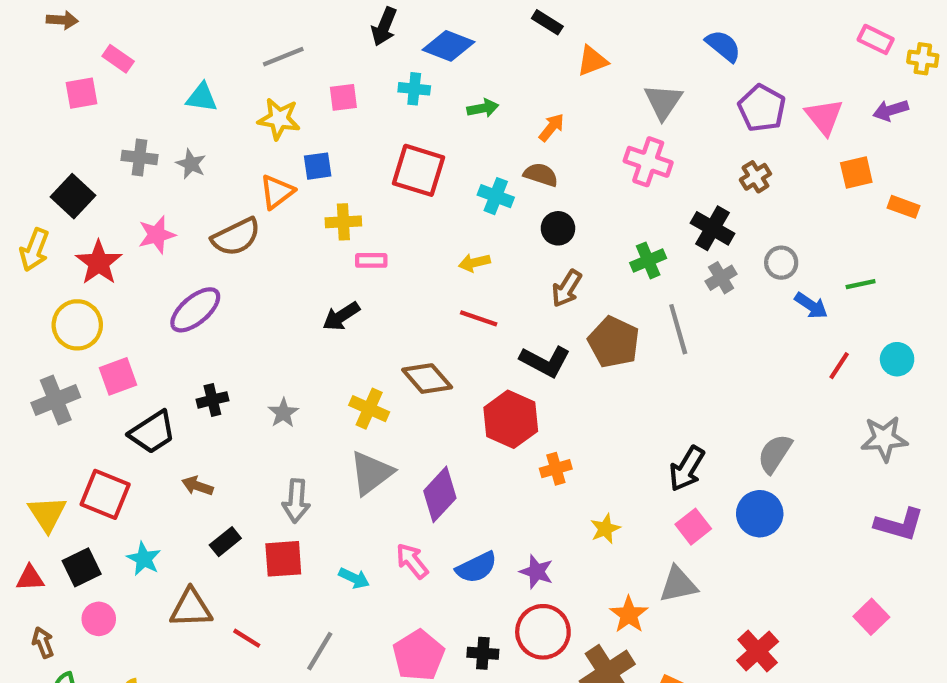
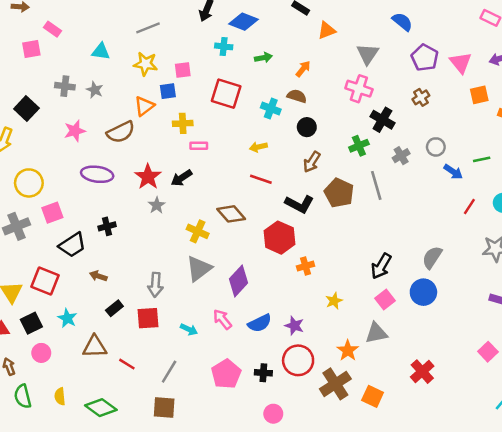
pink square: (343, 97) -> (183, 70), moved
black cross: (713, 228) -> (382, 120), moved
red star: (99, 263) -> (148, 177), moved
purple ellipse: (195, 310) -> (97, 174), turned 48
gray star: (283, 413) -> (157, 205), moved

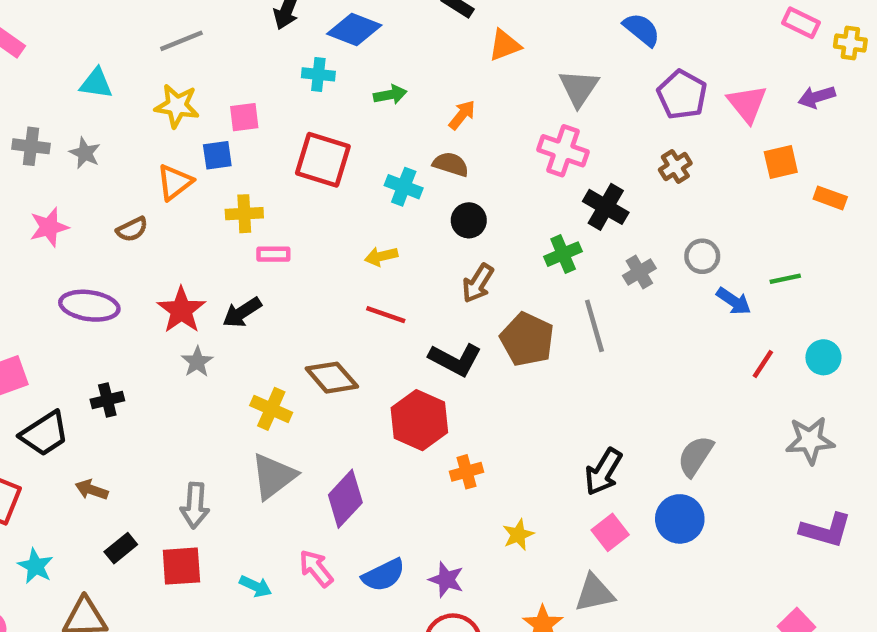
brown semicircle: (121, 132) -> (132, 229), size x0.6

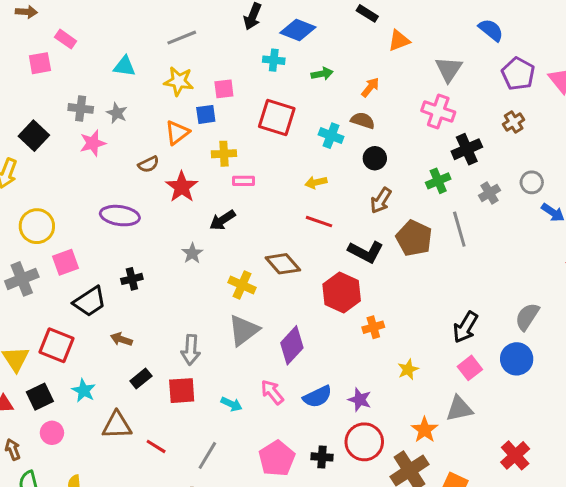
black cross: (606, 207) -> (467, 149), turned 36
pink star: (49, 227) -> (93, 143), moved
red star: (181, 310) -> (182, 187), moved

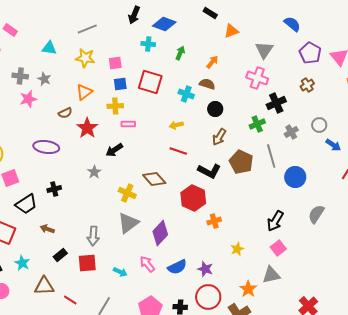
green arrow: (322, 74) -> (180, 53), turned -56
blue square: (206, 114) -> (120, 84), moved
blue circle: (517, 359) -> (295, 177), moved

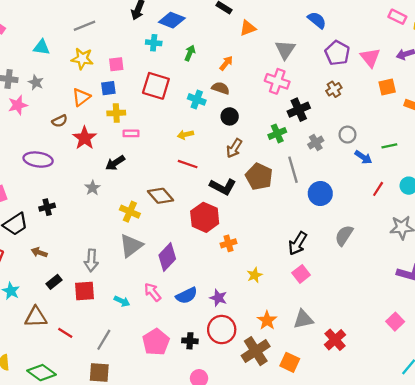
blue square: (120, 84) -> (108, 88), moved
gray triangle: (271, 275) -> (303, 319), moved

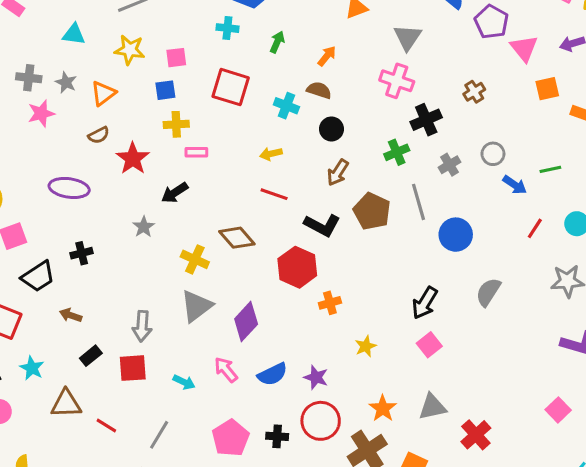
purple pentagon: (337, 53) -> (491, 22), moved
orange triangle: (81, 97) -> (103, 93), moved

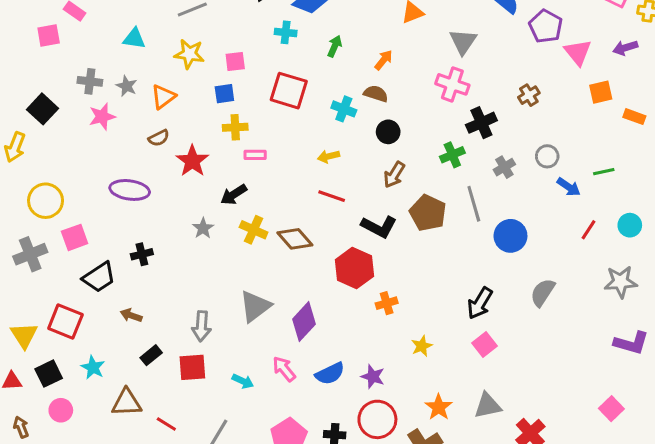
yellow cross: (195, 259) -> (254, 230), moved

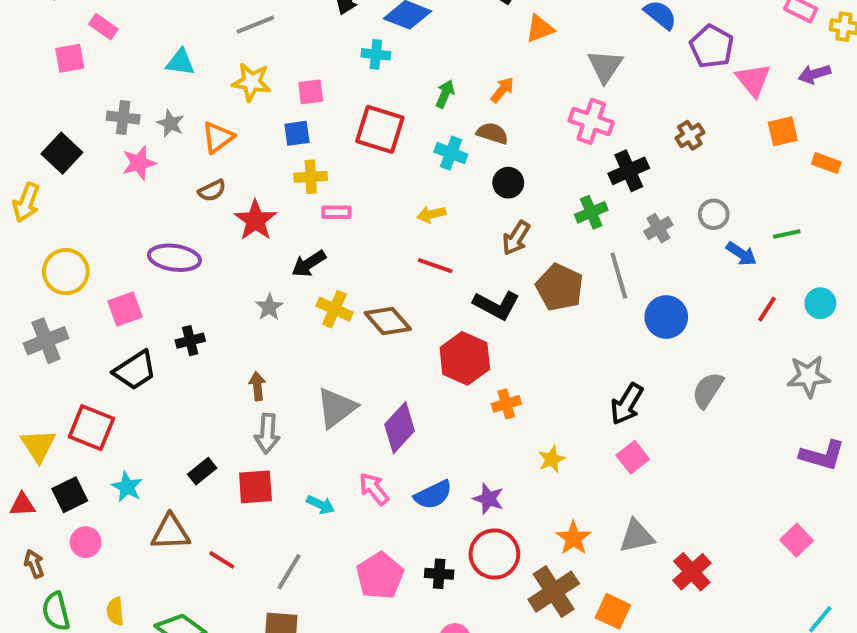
green arrow: (335, 46) -> (445, 94), moved
pink square: (75, 237) -> (125, 309), moved
brown arrow: (131, 315) -> (257, 386), moved, turned 65

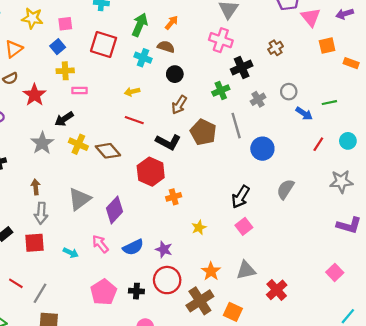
green arrow: (445, 94) -> (140, 25), size x1.5
blue square: (297, 133) -> (58, 47), turned -32
gray star: (269, 307) -> (42, 143), size x1.5
gray line: (289, 572) -> (40, 293), moved

